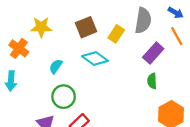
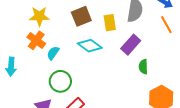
yellow rectangle: (116, 34) -> (110, 23), turned -42
orange cross: (19, 48) -> (36, 40), moved
purple rectangle: (153, 53) -> (131, 45), moved

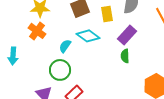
cyan semicircle: (53, 53) -> (65, 46), moved
green semicircle: (143, 67) -> (125, 56), moved

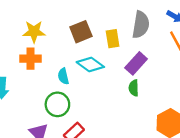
orange cross: (37, 31) -> (30, 59), turned -36
cyan semicircle: (65, 46) -> (63, 76), turned -48

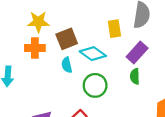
brown square: (81, 32) -> (67, 39), moved
green circle: (57, 104) -> (95, 85), moved

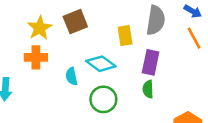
yellow star: (38, 22) -> (40, 28), turned -30
brown square: (67, 39) -> (75, 22), moved
purple rectangle: (137, 52) -> (151, 62), turned -30

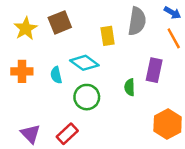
orange cross: (36, 57) -> (22, 71), moved
purple rectangle: (151, 62) -> (154, 70), moved

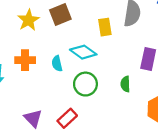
green semicircle: (130, 87) -> (125, 84), moved

